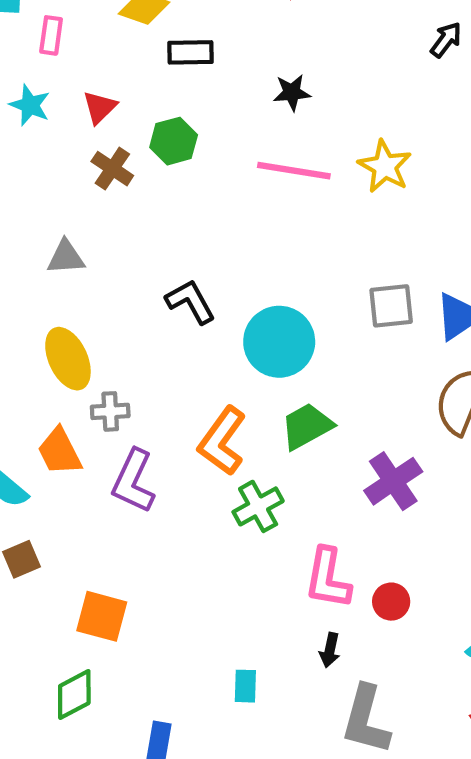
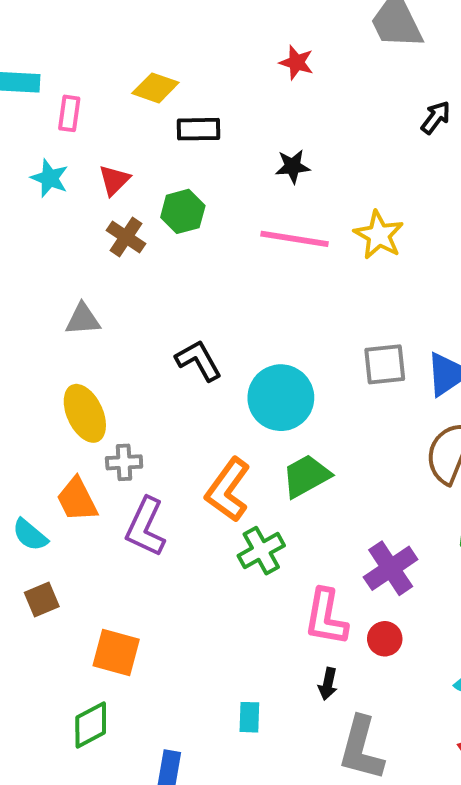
purple cross: (393, 481) -> (391, 568), moved

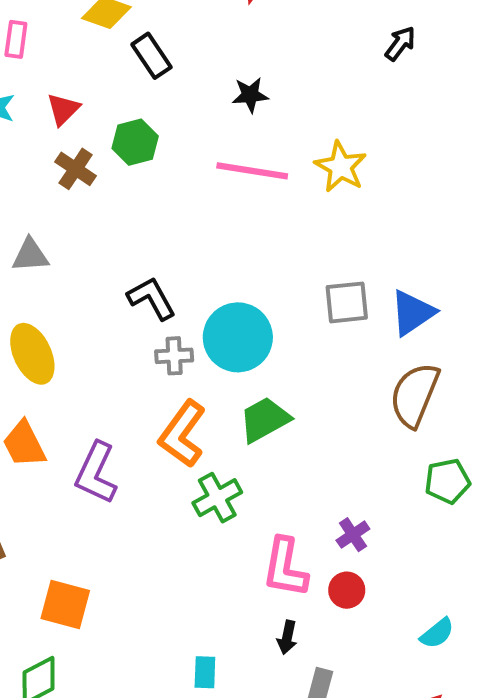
black rectangle: (199, 129) -> (152, 56), turned 57
gray cross: (124, 462) -> (174, 356), moved
purple cross: (391, 568) -> (353, 535), moved, size x0.6

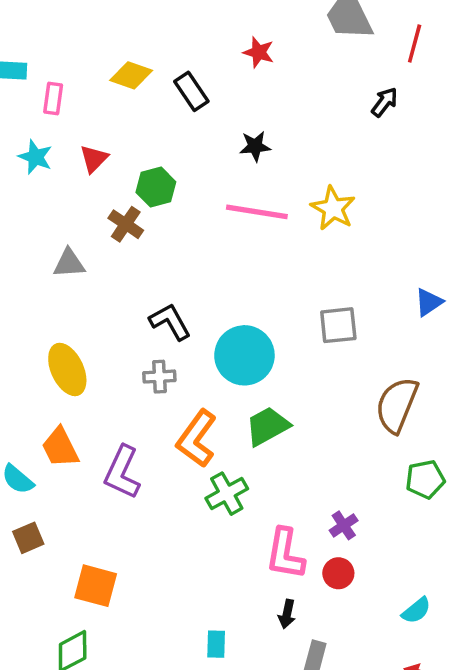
black rectangle: (152, 56) -> (191, 91), moved
brown cross: (76, 169) -> (126, 224), moved
gray triangle: (30, 255) -> (69, 263), moved
blue triangle: (413, 313) -> (429, 302), moved, size x0.7
gray cross: (174, 356) -> (159, 377), moved

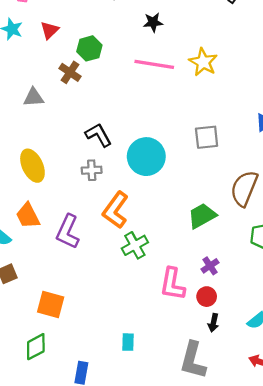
green trapezoid: (267, 426) -> (202, 216), moved
black arrow: (287, 614) -> (213, 323), moved

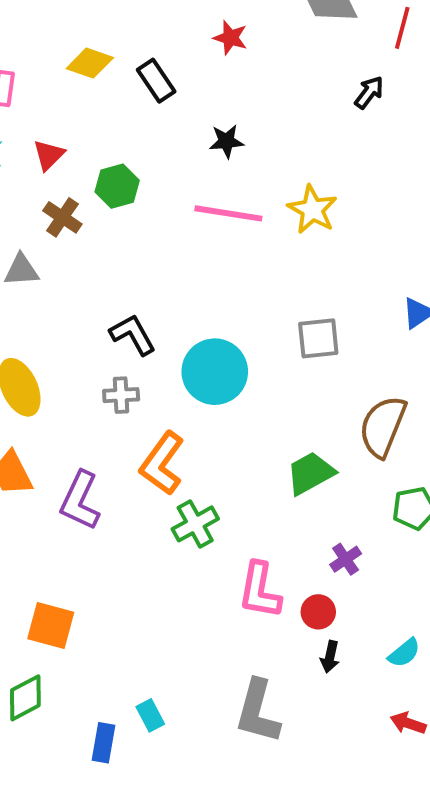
brown cross: (70, 72) -> (62, 217), moved
purple cross: (210, 266) -> (346, 559), moved
cyan rectangle: (128, 342) -> (150, 715), moved, turned -30
gray L-shape: (193, 360) -> (258, 711), moved

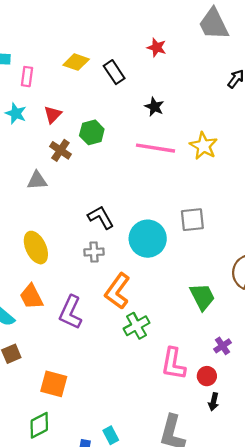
black star: (226, 141) -> (154, 107), turned 30
gray square: (318, 338) -> (192, 220), moved
green trapezoid: (310, 473) -> (202, 297), turned 92

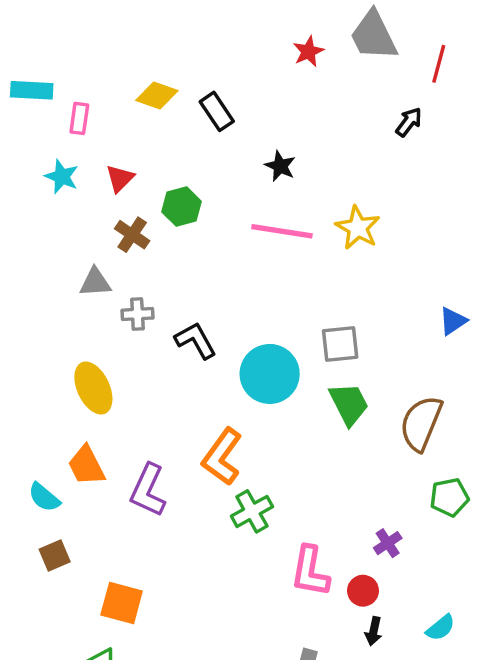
red star: (157, 48) -> (308, 51), moved, turned 30
gray cross: (94, 252) -> (137, 314), moved
green trapezoid: (202, 297) -> (349, 404), moved

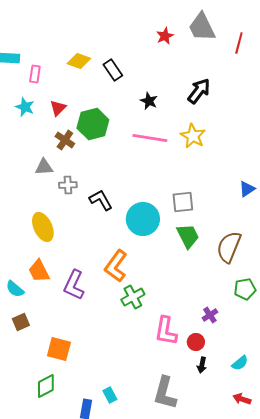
black arrow: (409, 122) -> (199, 91), moved, size x1.5
green hexagon: (182, 207) -> (93, 124), size x1.4

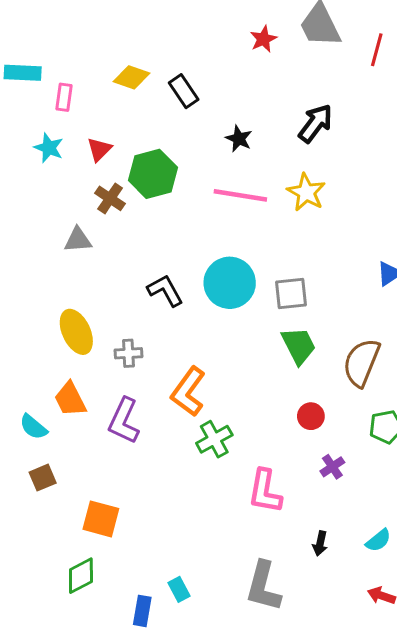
gray cross: (68, 185) -> (128, 353), moved
cyan circle: (143, 219) -> (230, 283), moved
red circle: (196, 342) -> (311, 416), moved

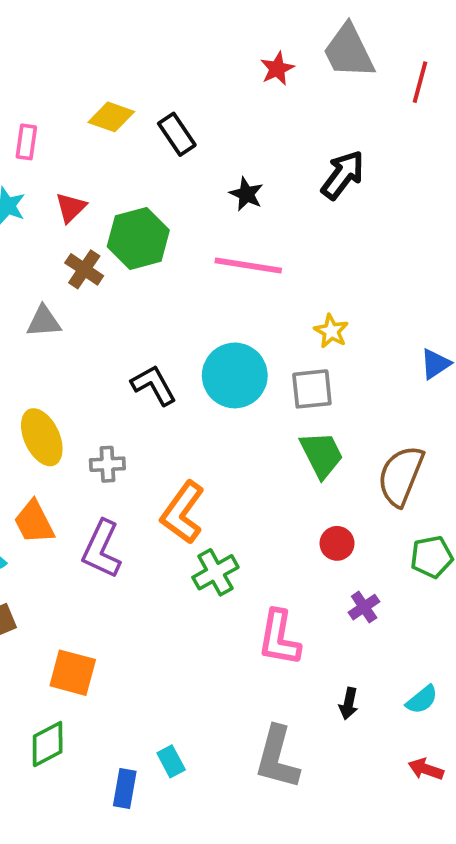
yellow star: (306, 192) -> (331, 331), moved, size x0.7

